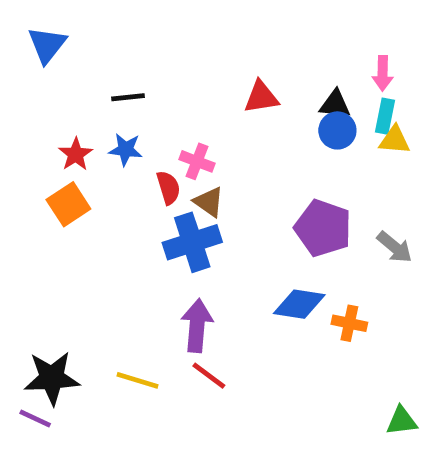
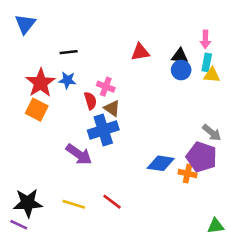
red star: (76, 154) -> (41, 83), size x1.6
orange square: (68, 204) -> (37, 110), turned -30
purple pentagon: (323, 228) -> (202, 157), moved
purple arrow: (197, 326) -> (79, 154), moved, turned 120

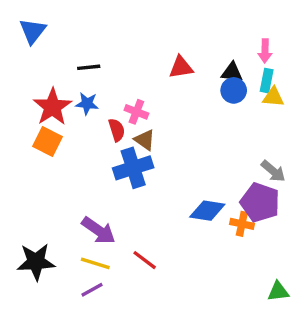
purple arrow: (79, 154) -> (99, 230), moved
purple line: (19, 225) -> (92, 290), moved, turned -54

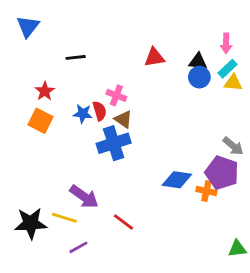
cyan rectangle: (267, 81) -> (228, 69), turned 36
blue star: (87, 104) -> (83, 114), moved
red star: (52, 107) -> (45, 91), size x0.6
yellow line: (95, 263) -> (64, 218), moved

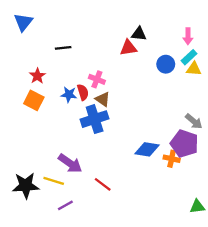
black triangle: (198, 62) -> (139, 34), moved

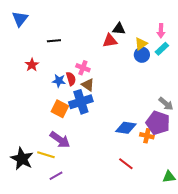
yellow triangle: (194, 69) -> (141, 44), moved, turned -40
orange square: (34, 100) -> (60, 109), moved
red line: (103, 184) -> (126, 164), moved
black star: (26, 186) -> (22, 159), turned 30

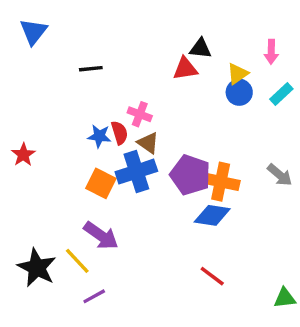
cyan rectangle: (162, 49) -> (281, 94), moved
red star: (32, 65) -> (23, 155), moved
purple pentagon: (158, 123) -> (190, 175), moved
orange cross: (147, 136) -> (221, 182), moved, size x1.5
yellow line: (46, 155) -> (77, 261), turned 30

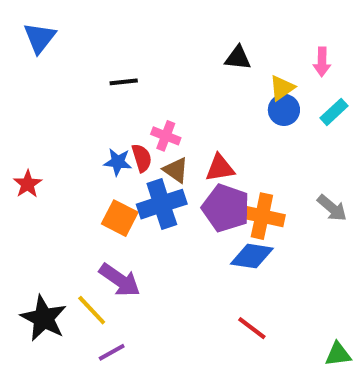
black line: (91, 69) -> (124, 82), moved
red triangle: (185, 69) -> (220, 168), moved

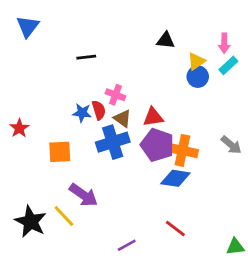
cyan rectangle: (334, 112) -> (228, 65), moved
orange square: (120, 218) -> (60, 152), moved, turned -30
purple line: (112, 352) -> (127, 245), moved

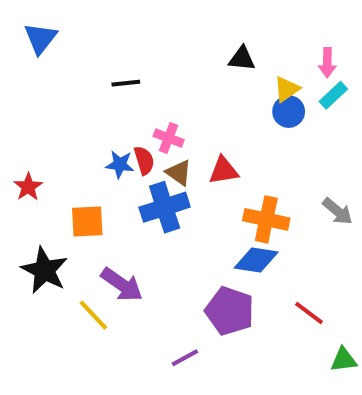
purple pentagon: (157, 145) -> (230, 311), moved
black star: (30, 222) -> (44, 270), moved
red line: (175, 229) -> (309, 313), moved

